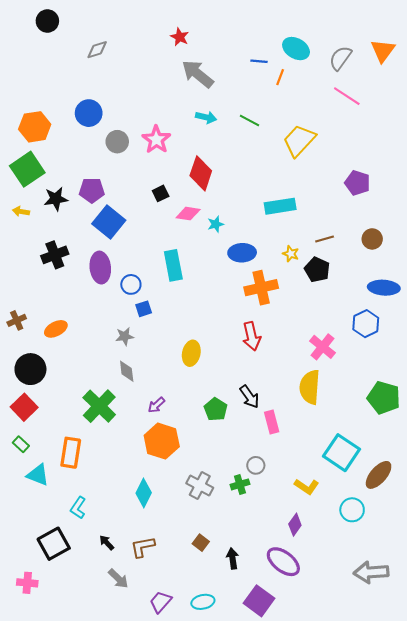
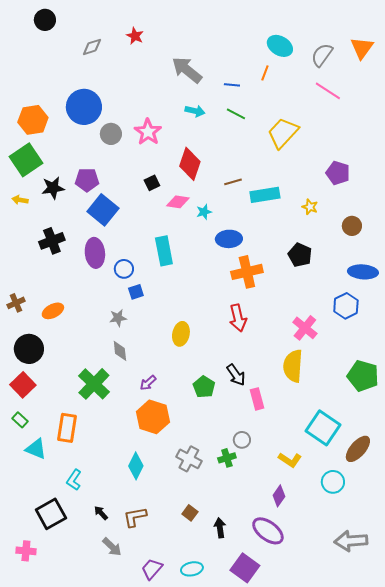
red star: (180, 37) -> (135, 36), moved
blue line: (259, 61) -> (232, 85), moved
blue circle: (89, 113) -> (84, 107), size x1.4
brown line: (325, 239) -> (233, 182), moved
yellow star: (291, 254) -> (310, 207), moved

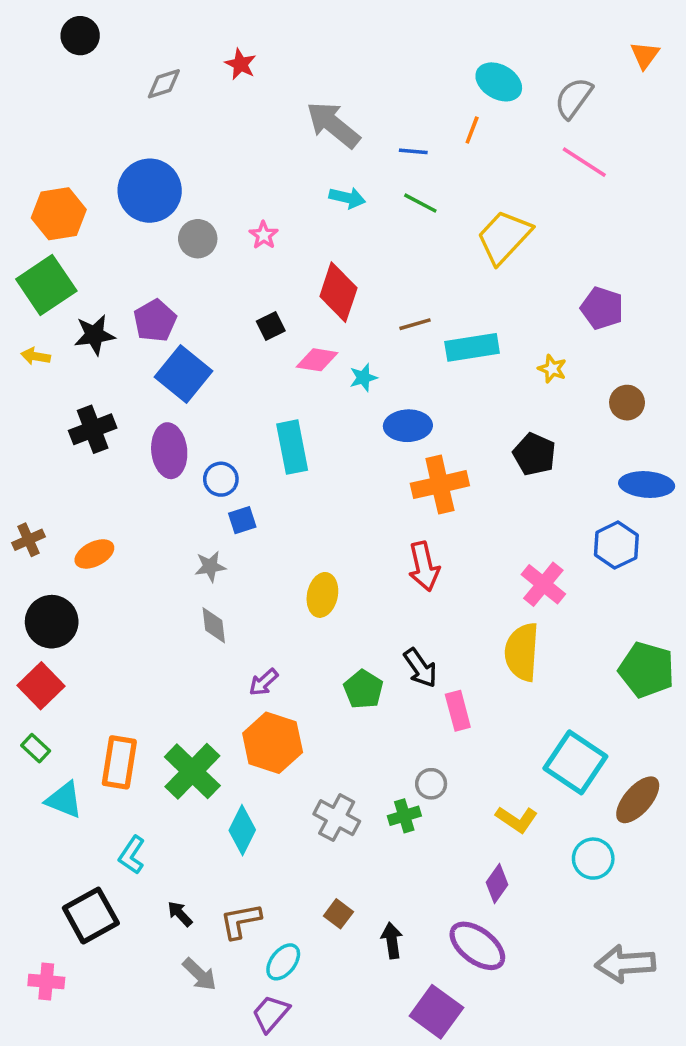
orange triangle: (362, 48) -> (645, 55), moved, size x0.7
pink star: (148, 132) -> (264, 235), size x0.6
purple pentagon: (87, 180) -> (155, 321), turned -30
green cross: (94, 384) -> (192, 771), moved
cyan ellipse: (192, 569) -> (283, 962), moved, turned -40

